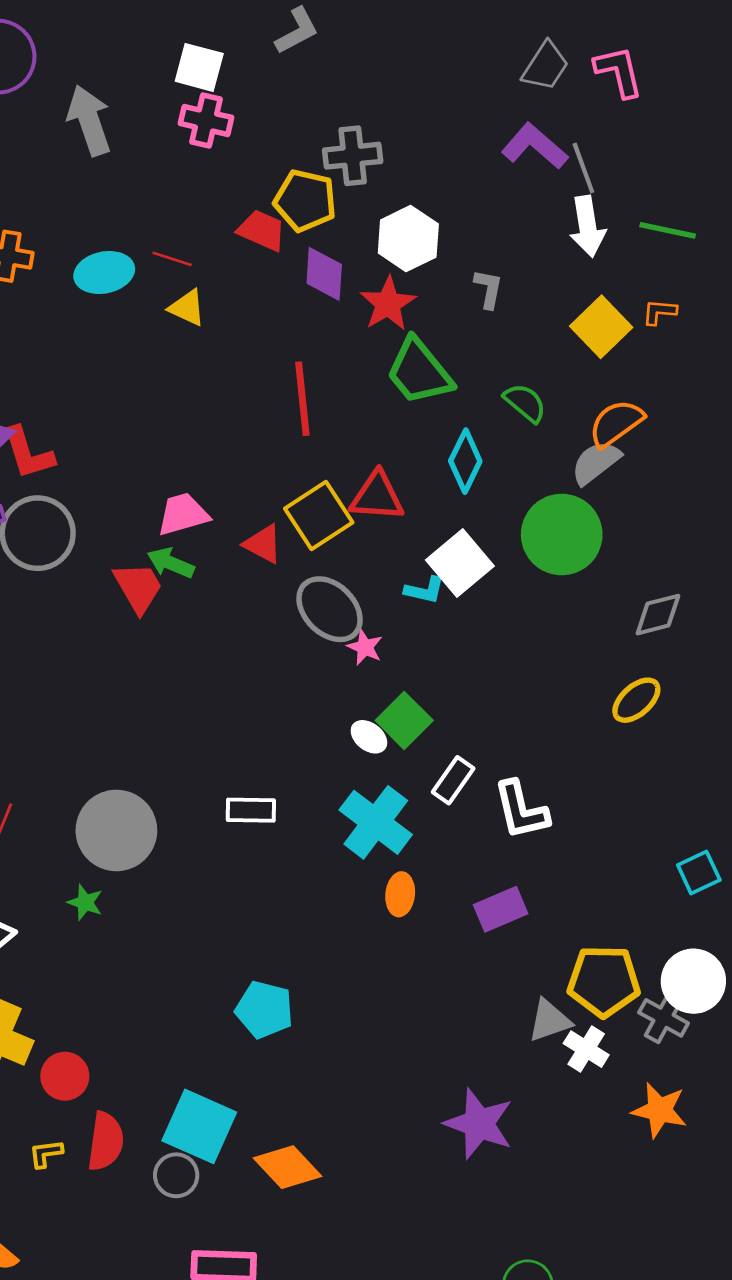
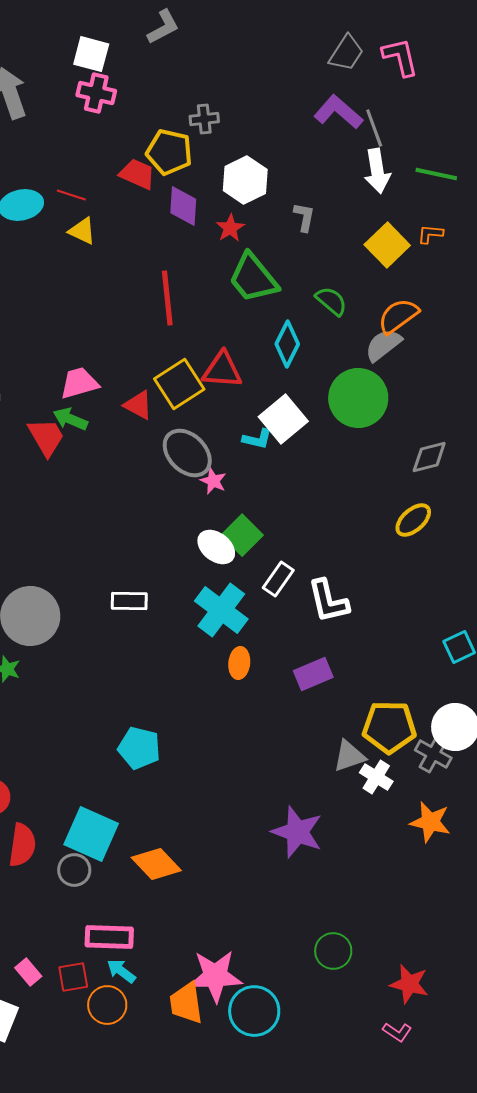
gray cross: (353, 156) -> (204, 119), size x0.7
red star: (388, 304) -> (230, 228), size x0.7
white ellipse: (369, 737) -> (216, 547), size x1.4

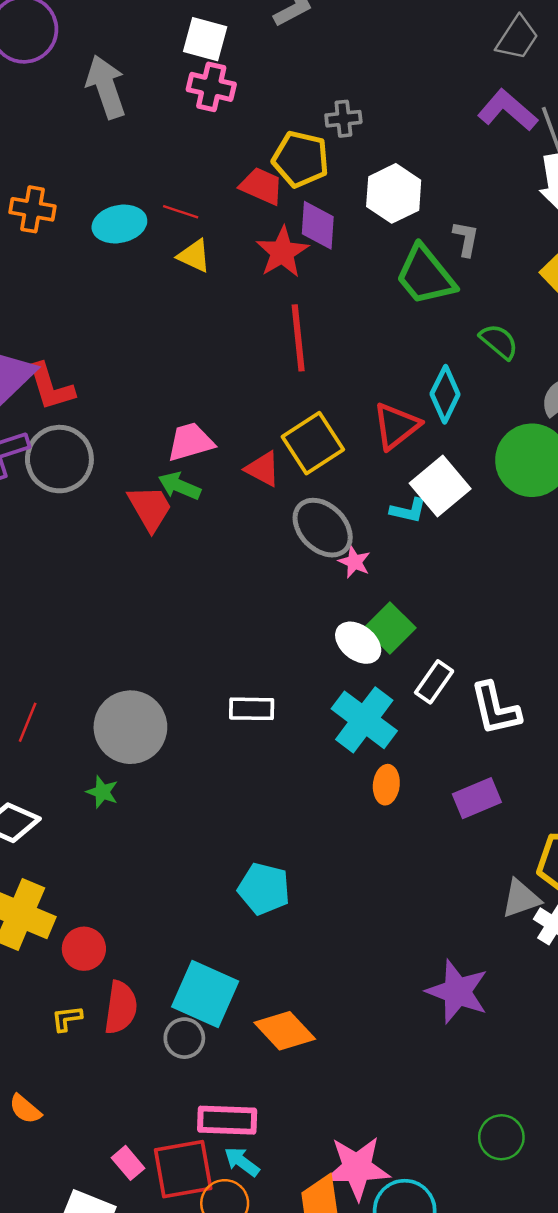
red star: (230, 228) -> (282, 252), moved, size x1.5
green trapezoid: (253, 278) -> (425, 275), moved
red triangle: (222, 370) -> (396, 426), moved, turned -42
red square: (73, 977) -> (183, 1169), size x1.6

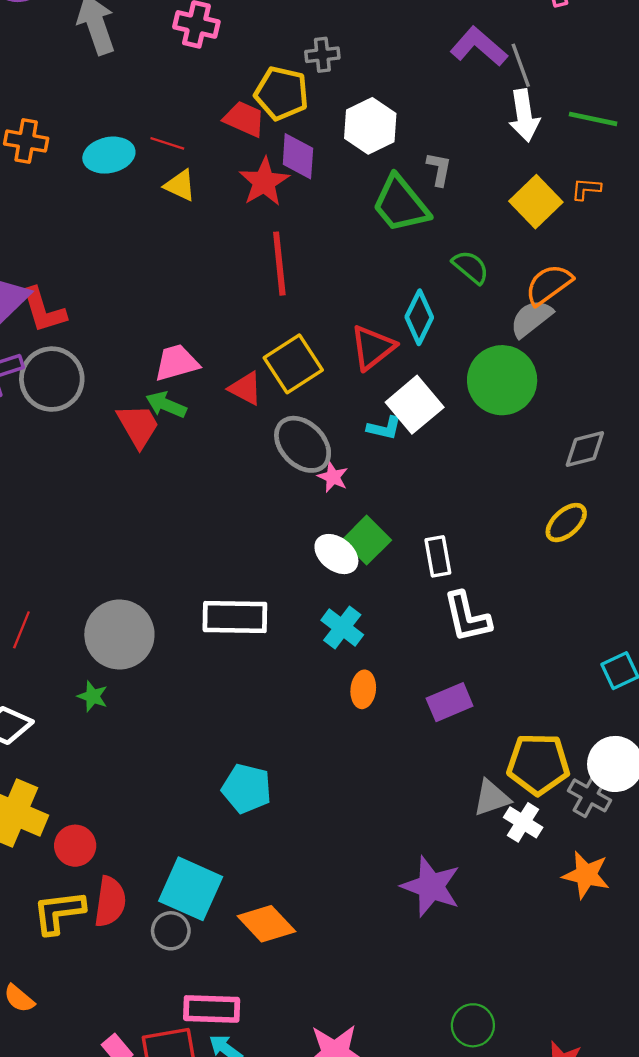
white rectangle: (434, 682) -> (438, 556), moved, turned -45
white rectangle: (252, 709) -> (235, 617), size x1.5
cyan cross: (364, 720) -> (342, 628), size x0.7
yellow L-shape: (67, 1019) -> (59, 912), size x1.8

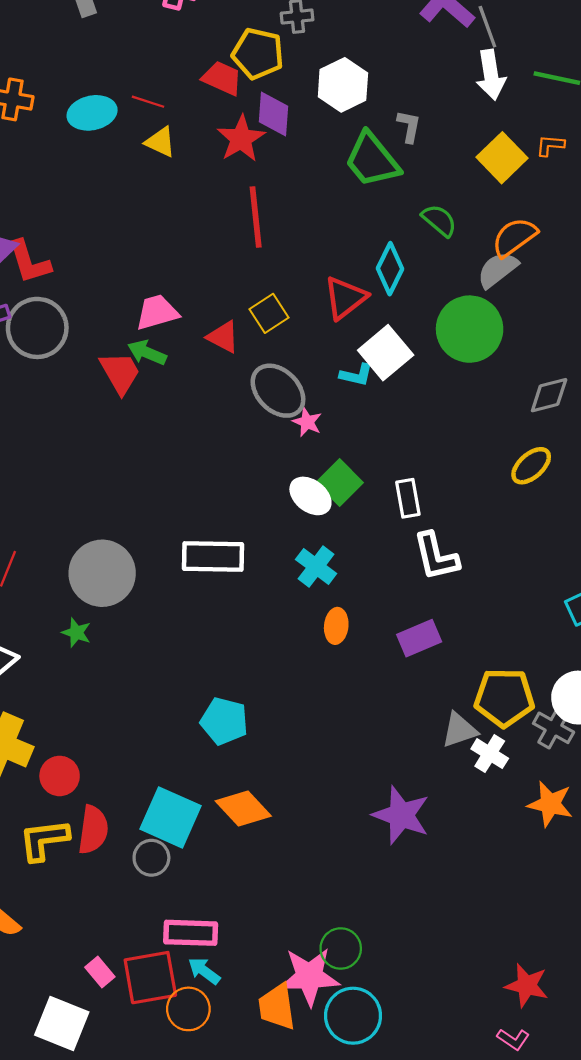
yellow square: (293, 364) -> (269, 313), size x0.7
orange diamond: (266, 924) -> (243, 808), moved
green circle: (473, 1025) -> (341, 948), moved

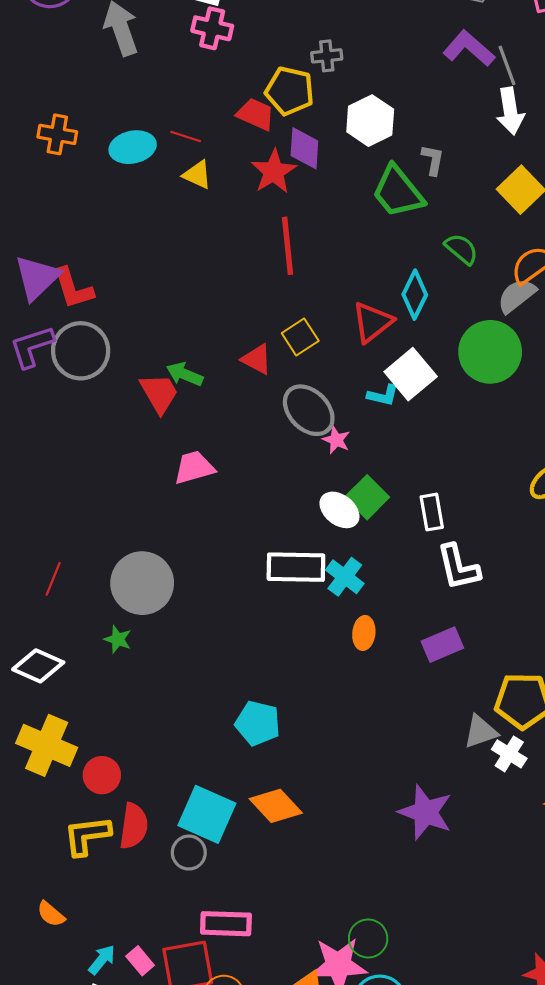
pink trapezoid: (157, 312) -> (194, 467), moved
white rectangle: (213, 556) -> (296, 567), moved
cyan arrow: (204, 971) -> (102, 960), moved, turned 92

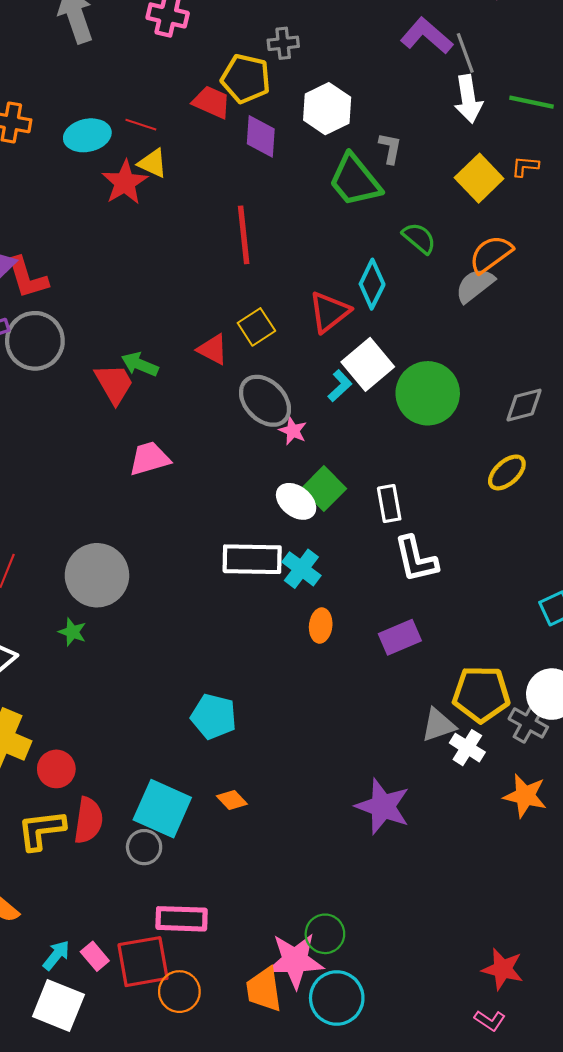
red star: (274, 172) -> (125, 182), moved
green circle: (490, 352) -> (428, 393), moved
cyan L-shape: (383, 395) -> (340, 386), turned -56
orange diamond: (276, 806) -> (232, 800), size x0.6

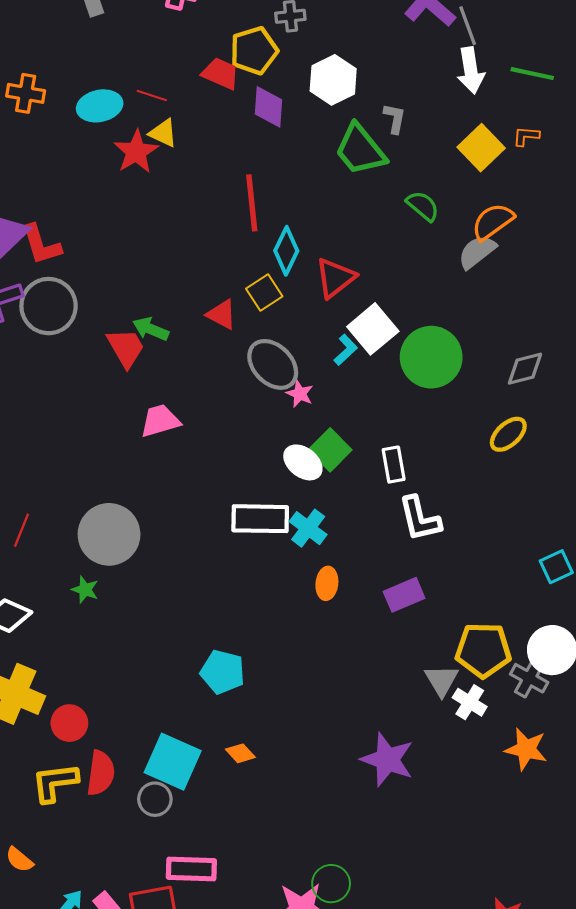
yellow pentagon: (246, 79) -> (254, 51), turned -30
cyan diamond: (372, 284) -> (286, 251), moved
gray triangle: (438, 725) -> (442, 680), turned -42

